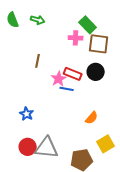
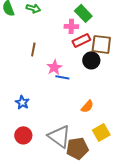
brown square: (99, 44) -> (101, 44), moved
red rectangle: (73, 74) -> (81, 40), moved, turned -48
gray triangle: (47, 148) -> (59, 136), moved, turned 30

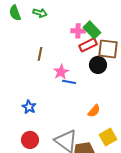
green rectangle: (83, 13) -> (92, 30), moved

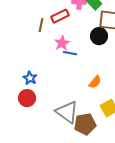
red rectangle: (88, 45) -> (60, 16), moved
red circle: (30, 140) -> (27, 98), moved

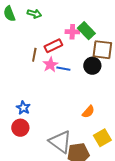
pink star: (62, 43) -> (50, 65), moved
blue line: (70, 53) -> (63, 69), moved

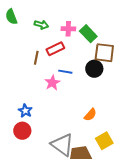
green arrow: (34, 14) -> (41, 25), moved
pink cross: (72, 32) -> (68, 29), moved
pink star: (50, 65) -> (52, 83), moved

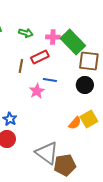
green rectangle: (88, 34) -> (73, 42), size x1.4
black circle: (94, 69) -> (85, 85), moved
yellow square: (104, 141) -> (89, 119), moved

